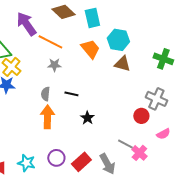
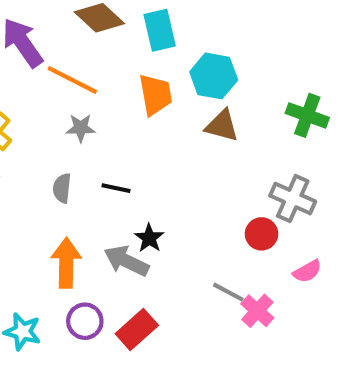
orange trapezoid: (90, 49) -> (156, 95), turned 30
orange arrow: (47, 117) -> (66, 263), moved
gray arrow: (107, 164) -> (126, 261), moved, turned 145

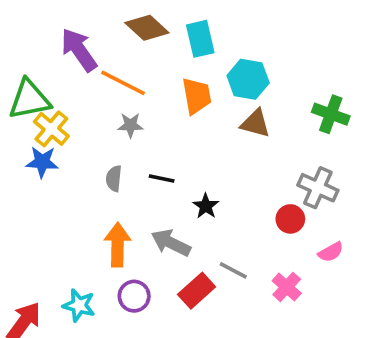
black star: (149, 238) -> (206, 206), moved
gray line: (228, 292) -> (233, 270), moved
red rectangle: (137, 330) -> (197, 291), moved

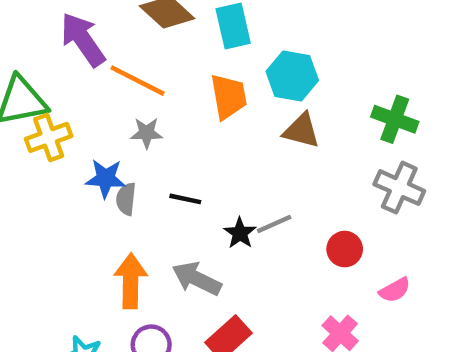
yellow cross: (51, 129) -> (49, 137), turned 30
blue star: (42, 162) -> (106, 178), moved
gray cross: (318, 188) -> (399, 188), moved
gray line: (233, 270) -> (274, 224), moved, turned -52

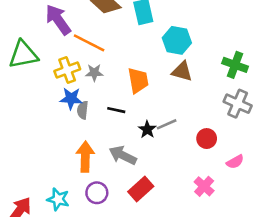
orange trapezoid: (229, 96) -> (138, 80), moved
yellow cross: (49, 137) -> (67, 70), moved

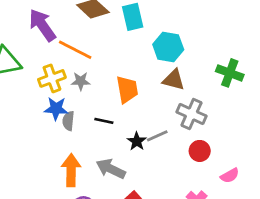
gray cross: (238, 104) -> (191, 114), moved

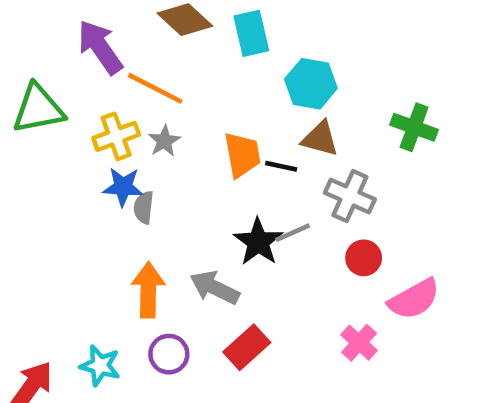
gray star: (81, 81) -> (164, 141), turned -30
black line: (104, 121) -> (281, 166), moved
black star: (137, 141) -> (258, 242), size x1.5
pink semicircle: (230, 176) -> (414, 299), size x1.6

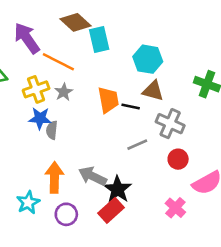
cyan rectangle: (251, 33) -> (99, 39), moved
black star: (258, 242) -> (118, 189), moved
cyan star: (100, 366) -> (28, 202), moved, turned 30

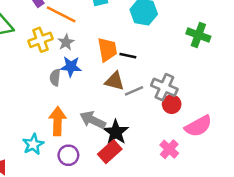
brown triangle: (153, 91) -> (115, 81), moved
blue star: (40, 118) -> (71, 67), moved
gray cross: (170, 124) -> (164, 87), moved

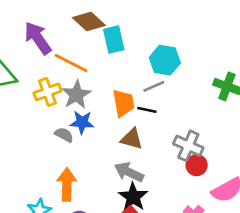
gray star: (66, 42) -> (76, 95), size x1.5
gray semicircle: (55, 78) -> (64, 135), turned 112
gray line: (134, 91) -> (154, 86), moved
gray arrow: (93, 120) -> (129, 172), moved

